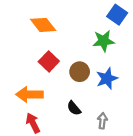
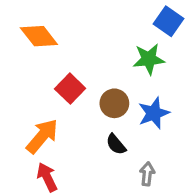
orange diamond: (43, 25) -> (39, 36), moved
orange arrow: (29, 94) -> (42, 136), turned 130
black semicircle: (74, 108) -> (116, 144), moved

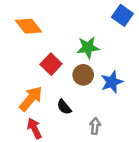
green star: (149, 59) -> (88, 47), moved
black semicircle: (116, 144) -> (64, 107), moved
gray arrow: (147, 174) -> (95, 126), moved

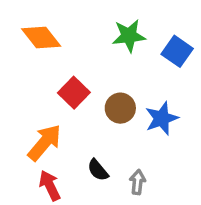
blue square: (122, 15) -> (177, 51), moved
green star: (88, 47) -> (129, 36), moved
black semicircle: (64, 107) -> (98, 170), moved

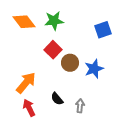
green star: (129, 36) -> (54, 21), moved
blue square: (177, 51) -> (103, 30), turned 36
red square: (74, 93) -> (53, 50), moved

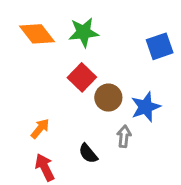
orange arrow: (26, 83) -> (40, 129), size x0.6
gray arrow: (80, 106) -> (124, 136), moved

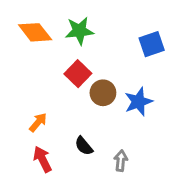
gray arrow: (124, 136) -> (121, 161), moved

